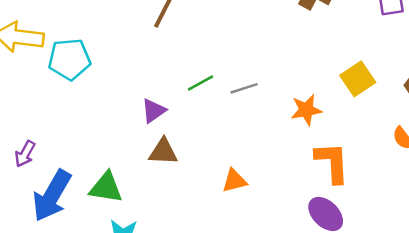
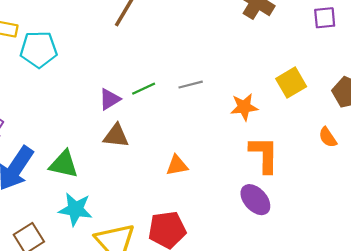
green line: (200, 83) -> (144, 89), moved

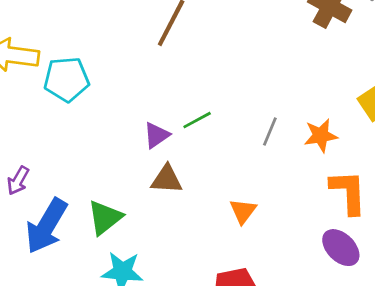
gray line: (191, 85) -> (270, 131), moved, turned -50
green triangle: (64, 164) -> (105, 218), turned -48
orange triangle: (177, 165) -> (243, 211), turned -40

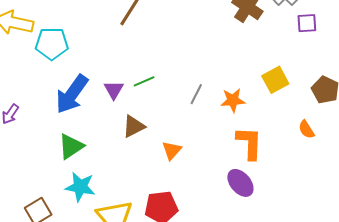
purple triangle: (157, 135) -> (114, 90), turned -30
brown triangle: (167, 179) -> (134, 126), moved, turned -35
blue arrow: (47, 226) -> (72, 94), moved

